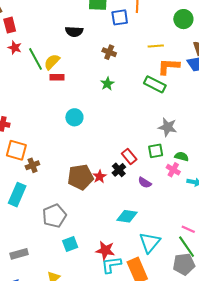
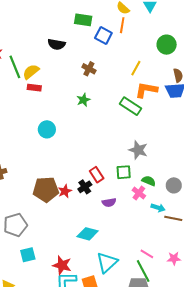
blue square: (120, 17) -> (103, 36), turned 30
yellow line: (156, 46) -> (136, 68), turned -63
purple semicircle: (145, 183) -> (109, 202), turned -48

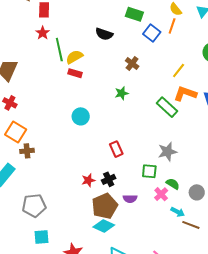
gray star: (138, 150) -> (167, 152), turned 30
red rectangle: (97, 175) -> (116, 149), moved
brown pentagon: (46, 189) -> (105, 206), moved, turned -30

